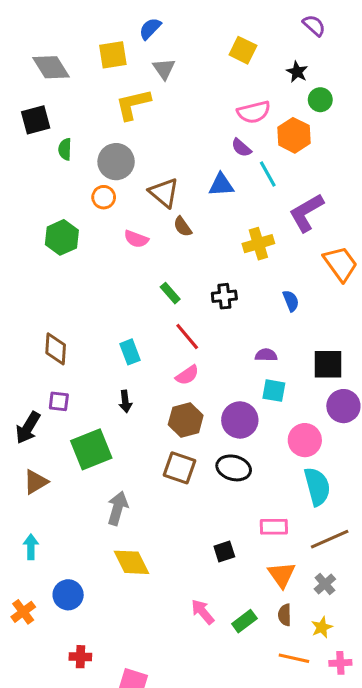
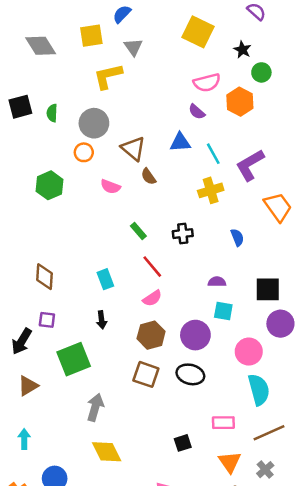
yellow square: (243, 50) -> (198, 32), size x1.4
black square: (36, 120) -> (20, 107), moved
cyan line: (268, 174) -> (213, 154), moved

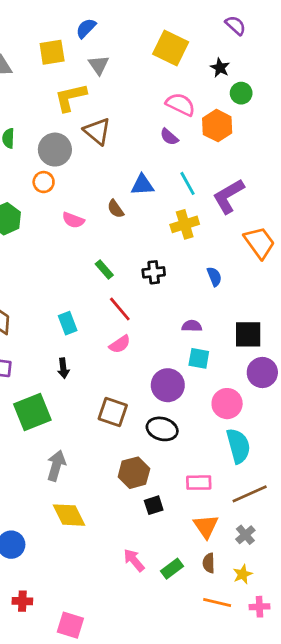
pink semicircle: (207, 83) -> (180, 104), turned -140
blue triangle: (180, 142) -> (142, 185), moved
brown triangle: (133, 149) -> (97, 131), moved
brown hexagon: (151, 335) -> (134, 473), moved
brown square: (146, 374) -> (113, 412), moved

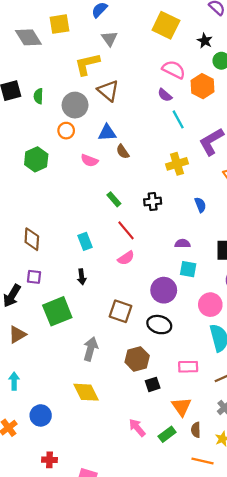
yellow square: (52, 52) -> (59, 24), moved
cyan line: (188, 183) -> (178, 119), moved
blue triangle: (142, 185) -> (107, 133), moved
gray arrow: (56, 466) -> (91, 349), moved
orange triangle: (206, 526) -> (181, 407), moved

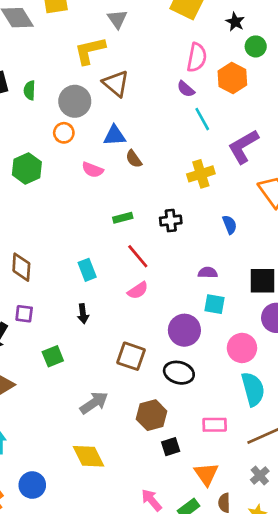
pink semicircle: (174, 70) -> (197, 57), turned 75
green rectangle: (114, 199) -> (123, 218), turned -64
green square: (57, 311) -> (53, 356), size x0.6
gray arrow: (91, 349) -> (94, 403), turned 40

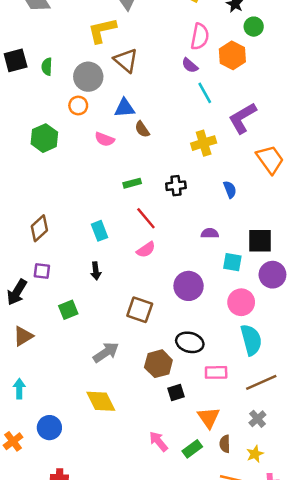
brown diamond: (21, 267) -> (39, 228), turned 44
cyan square: (215, 304) -> (232, 262), moved
black ellipse: (179, 373) -> (190, 342), moved

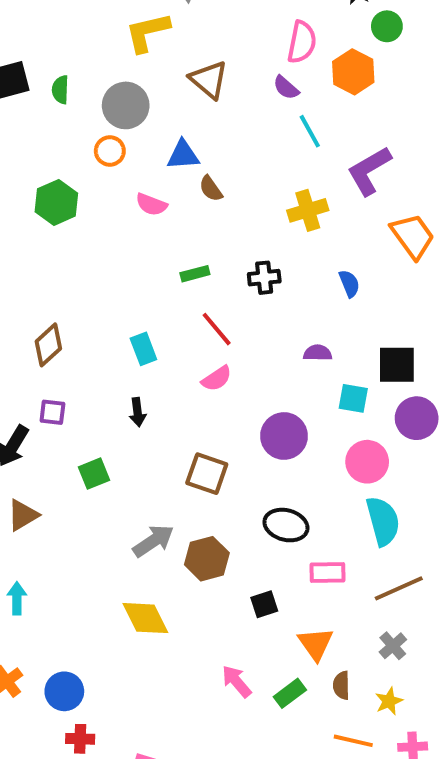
brown triangle: (126, 60) -> (209, 80), moved
brown hexagon: (158, 364) -> (207, 559), moved
blue circle: (49, 428) -> (64, 691), moved

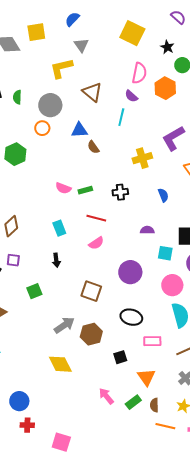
cyan line: (310, 131) -> (121, 117), moved, turned 42
pink semicircle: (151, 204) -> (63, 188), moved
red line: (217, 329) -> (96, 218), turned -36
brown semicircle: (341, 685) -> (154, 405), moved

